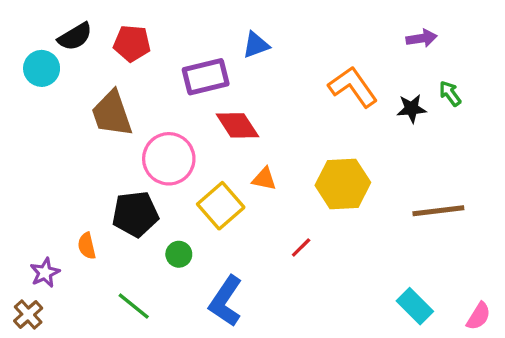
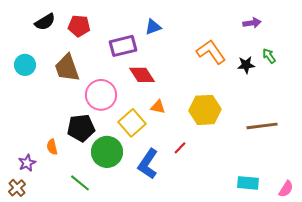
cyan circle: (42, 68) -> (25, 65), moved
green circle: (179, 254) -> (107, 152), size x2.0
blue L-shape: (226, 301) -> (148, 164), moved
cyan rectangle: (415, 306) -> (248, 183), turned -40

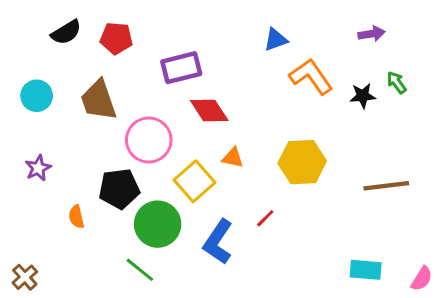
blue triangle: (153, 27) -> (276, 40), moved
purple star: (27, 163) -> (38, 168), moved
green line: (80, 183) -> (140, 270), moved

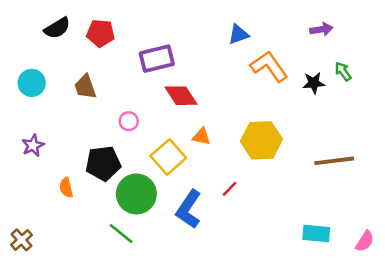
brown trapezoid: (99, 100) -> (85, 87), size x0.7
pink circle: (149, 140) -> (129, 121), size x0.5

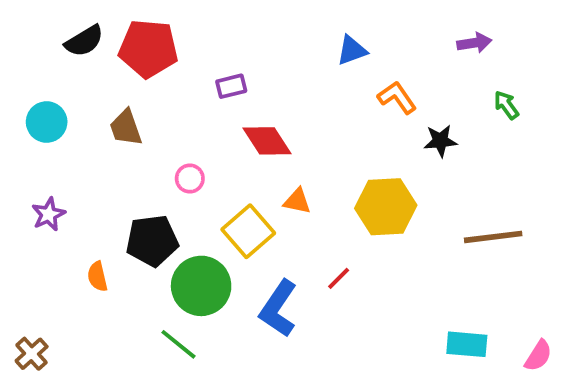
red pentagon: (101, 33) -> (148, 49), size x1.4
purple rectangle: (157, 59) -> (231, 86), size x0.6
orange L-shape: (269, 66) -> (397, 97), size x0.7
black star: (314, 83) -> (440, 141), moved

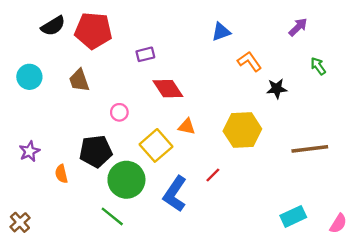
purple arrow: (474, 43) -> (298, 27), turned -36
purple star: (48, 214) -> (29, 151), moved
cyan rectangle: (467, 344) -> (293, 216), turned -30

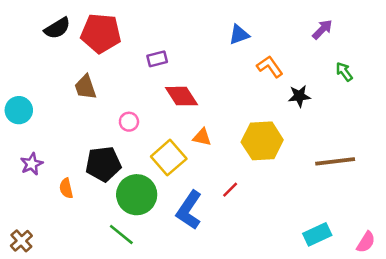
cyan circle: (29, 77) -> (19, 110), moved

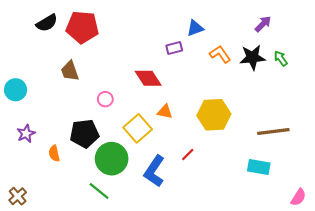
purple rectangle: (157, 59) -> (174, 48), moved
black star: (299, 96) -> (252, 57), moved, size x1.4
cyan rectangle: (317, 234) -> (259, 167), moved, turned 35

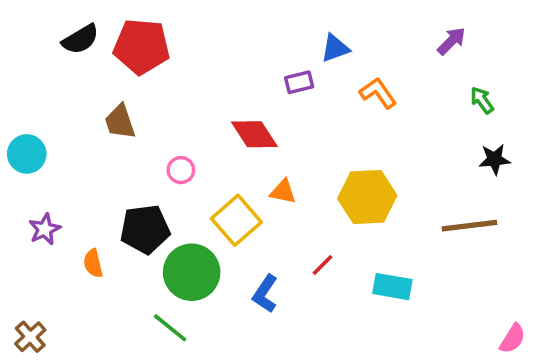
black star: (252, 57) -> (495, 159), moved, size x0.7
cyan rectangle: (259, 167) -> (392, 287), moved
blue L-shape: (154, 171) -> (265, 294), size x0.7

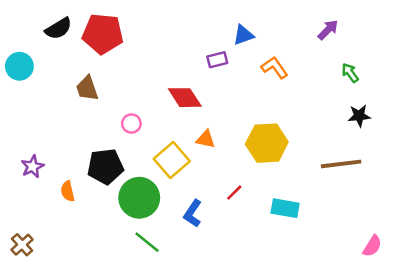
cyan circle: (27, 154) -> (19, 66), moved
green line: (170, 328) -> (147, 242), moved

